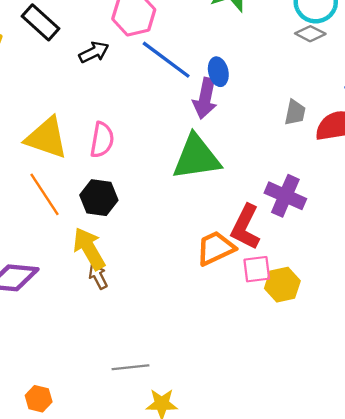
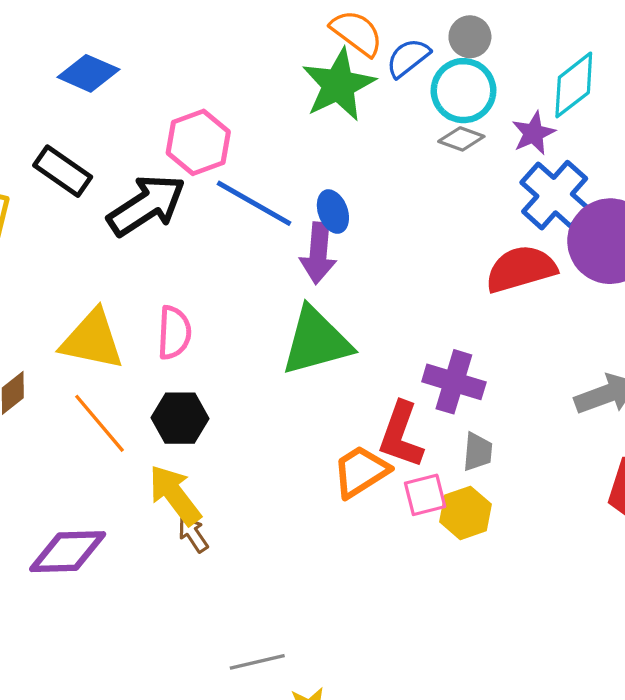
black arrow: (94, 52) -> (147, 205), size x1.8
gray trapezoid: (295, 113) -> (478, 452), moved

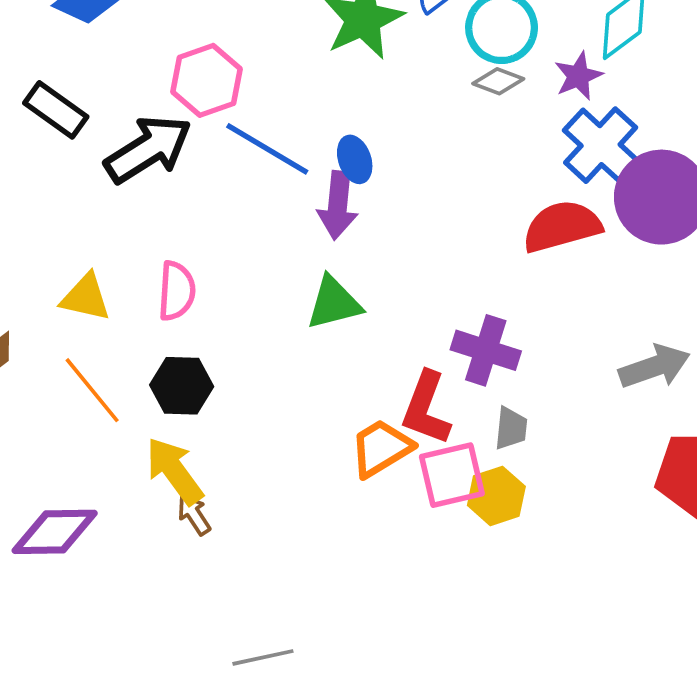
yellow triangle: (92, 340) -> (86, 297), size x0.7
green triangle: (316, 341) -> (334, 303), size x0.7
pink square: (425, 495) -> (452, 475), size x1.4

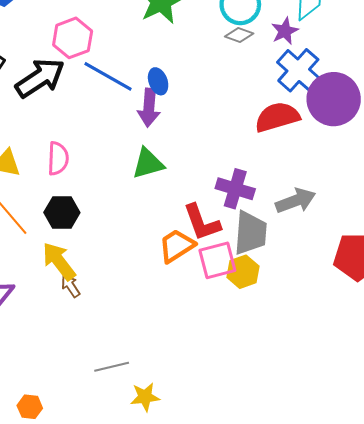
gray arrow: (654, 367) -> (296, 201), moved
red L-shape: (426, 408) -> (202, 222), turned -39
gray trapezoid: (511, 428) -> (250, 233), size x1.8

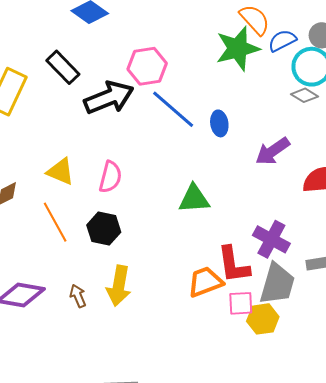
purple arrow: (149, 108) -> (273, 151), moved, turned 39
pink square: (217, 260) -> (241, 303), size x0.7
yellow arrow: (59, 261) -> (119, 286), moved, turned -144
brown arrow: (71, 286) -> (78, 296), moved

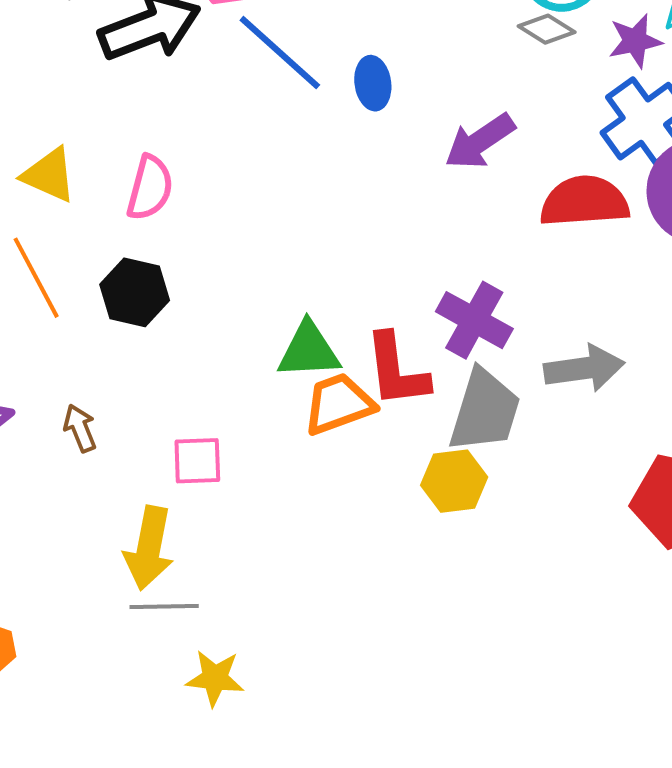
green triangle: (194, 199) -> (309, 350), moved
yellow arrow: (119, 286) -> (149, 548), moved
pink square: (241, 303) -> (197, 461), moved

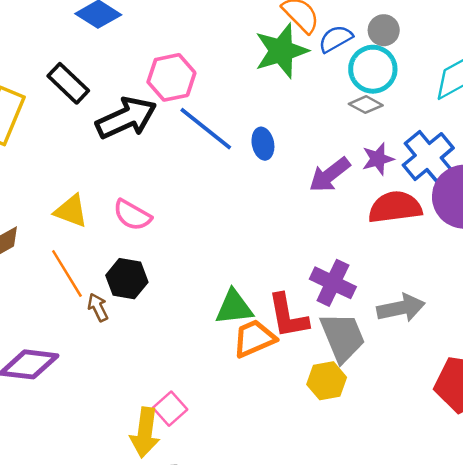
purple star: (635, 41) -> (378, 159), moved
pink semicircle: (150, 188) -> (132, 215), turned 108
gray trapezoid: (485, 411) -> (343, 337), turned -36
brown arrow: (80, 428) -> (98, 307), moved
pink square: (197, 461) -> (170, 409), moved, turned -36

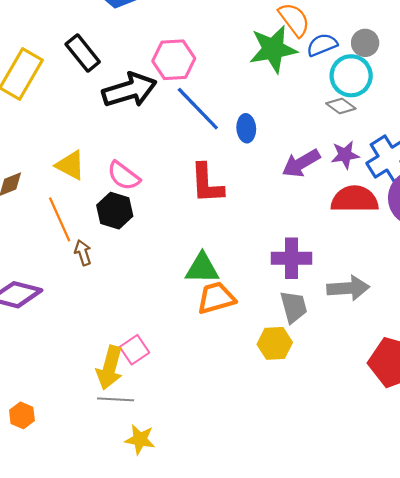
black hexagon: (127, 279) -> (115, 211), moved
purple cross: (333, 283) -> (291, 258), turned -33
red L-shape: (288, 316) -> (207, 183), moved
gray trapezoid: (343, 337) -> (294, 307), size x0.7

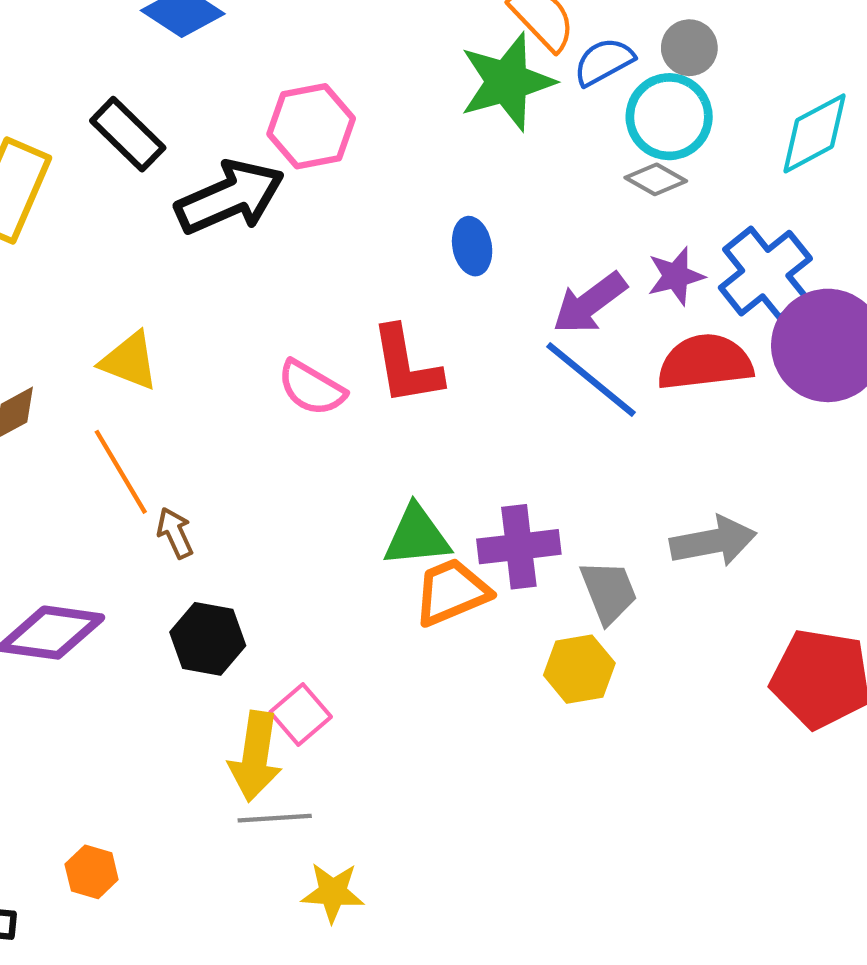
blue line: (198, 109) -> (591, 380), moved
pink semicircle: (124, 176) -> (312, 388), moved
black hexagon: (115, 211) -> (208, 639), moved
purple cross: (291, 258) -> (519, 547), moved

